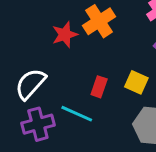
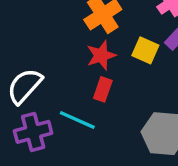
red star: (65, 35) -> (101, 55), moved
yellow square: (136, 82) -> (145, 50), moved

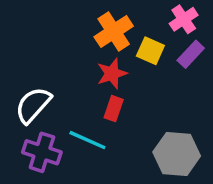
yellow square: (145, 50) -> (150, 51), moved
purple cross: (33, 132) -> (42, 152), turned 33

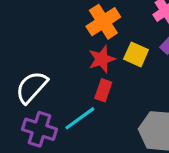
yellow square: (150, 51) -> (136, 54), moved
cyan line: (87, 140) -> (80, 118), turned -60

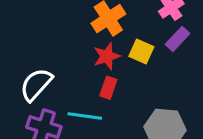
cyan line: (80, 118) -> (85, 116), turned 44

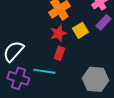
yellow square: (141, 52) -> (80, 30), turned 35

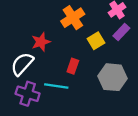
red star: (58, 33) -> (41, 42), moved
gray hexagon: (95, 79) -> (113, 77), moved

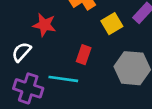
red star: (41, 42) -> (44, 25), turned 30
white semicircle: (22, 64) -> (21, 52), size x0.7

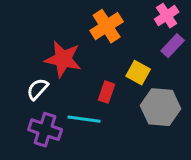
yellow square: (112, 24) -> (138, 73), moved, turned -30
red star: (44, 25) -> (63, 59), size x1.4

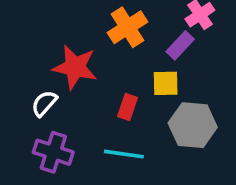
purple rectangle: (173, 46) -> (180, 45), moved
yellow square: (138, 73) -> (166, 83), turned -30
cyan line: (84, 119) -> (124, 154), moved

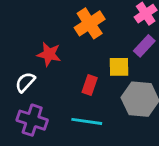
purple rectangle: (180, 45) -> (144, 46), moved
red star: (75, 67) -> (49, 54), size x0.7

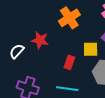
white semicircle: (25, 82) -> (17, 51), moved

